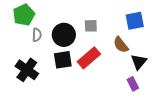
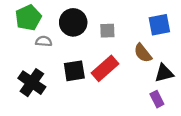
gray semicircle: (37, 35) -> (44, 41), turned -88
black circle: (64, 35) -> (73, 22), moved
black triangle: (139, 62) -> (164, 73), turned 36

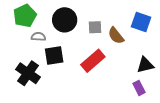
blue square: (159, 25) -> (141, 22), turned 30
brown semicircle: (143, 53) -> (116, 36), moved
black square: (74, 71) -> (54, 56), moved

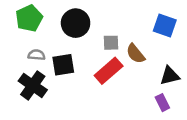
gray square: (95, 27) -> (111, 43), moved
brown semicircle: (116, 36) -> (135, 54), moved
gray semicircle: (38, 37) -> (36, 55), moved

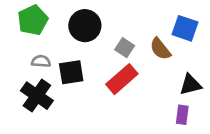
gray square: (111, 43) -> (125, 48), turned 35
brown semicircle: (135, 54) -> (160, 49), moved
purple rectangle: (162, 103) -> (182, 115), turned 35

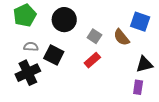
black square: (71, 72) -> (54, 55), turned 36
red rectangle: (122, 79) -> (92, 60), size x0.7
black cross: (37, 96) -> (28, 73), turned 30

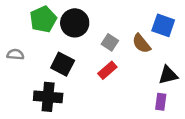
green pentagon: (25, 15) -> (43, 19), moved
gray semicircle: (31, 47) -> (15, 54), moved
black cross: (28, 73) -> (48, 97), moved, turned 30

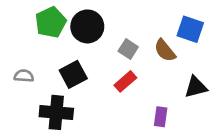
gray semicircle: (15, 54) -> (24, 76), moved
black square: (63, 64) -> (73, 74), turned 35
purple rectangle: (161, 102) -> (161, 117), moved

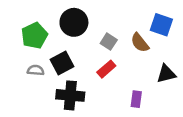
green pentagon: (51, 22) -> (34, 36), moved
gray semicircle: (24, 76) -> (36, 70), moved
black cross: (56, 112) -> (70, 95), moved

